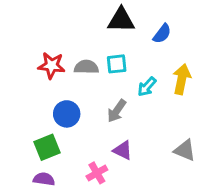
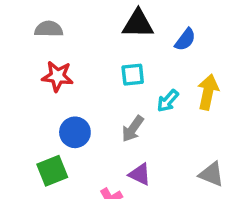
gray semicircle: (86, 67) -> (49, 29), moved

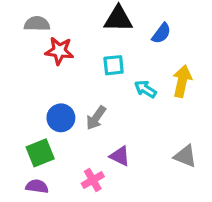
red star: (57, 76) -> (59, 51), moved
cyan arrow: (168, 101) -> (145, 89), turned 80
gray arrow: (133, 129) -> (96, 118), moved

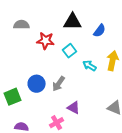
red star: (59, 51) -> (46, 41), moved
cyan square: (114, 65) -> (70, 51), turned -32
green square: (40, 153) -> (13, 97), moved

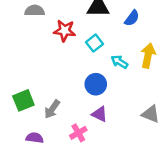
blue circle: (37, 84) -> (96, 84), moved
gray arrow: (59, 84) -> (52, 109), moved

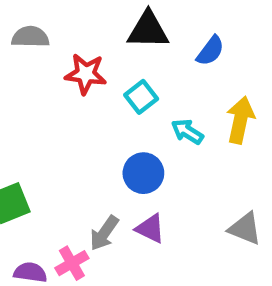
gray arrow: (52, 109) -> (104, 233), moved
pink cross: (78, 133) -> (72, 263), moved

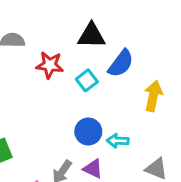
blue semicircle: (210, 51) -> (121, 63), moved, size x1.4
cyan arrow: (187, 132) -> (118, 141), moved, turned -30

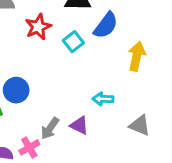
red star: (50, 65) -> (38, 27), turned -30
blue circle: (88, 132) -> (16, 90), moved

